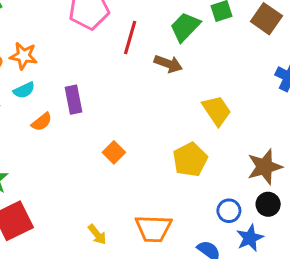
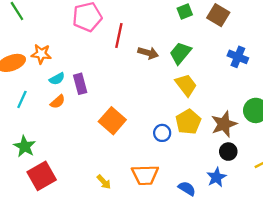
green trapezoid: (185, 27) -> (180, 53), moved
cyan semicircle: (24, 90) -> (57, 79), moved
orange square: (114, 152) -> (112, 121), size x1.6
yellow pentagon: (190, 160) -> (188, 122), moved
blue circle: (229, 211) -> (162, 133), moved

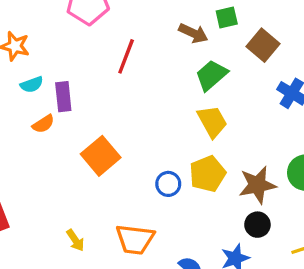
brown square: (218, 15) -> (263, 45), moved
red line: (119, 35) -> (126, 56), moved
brown arrow: (148, 53) -> (193, 33), moved
orange semicircle: (58, 102) -> (43, 124), moved

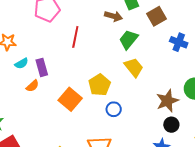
brown square: (263, 45) -> (156, 16), turned 30
yellow pentagon: (208, 174) -> (100, 85), moved

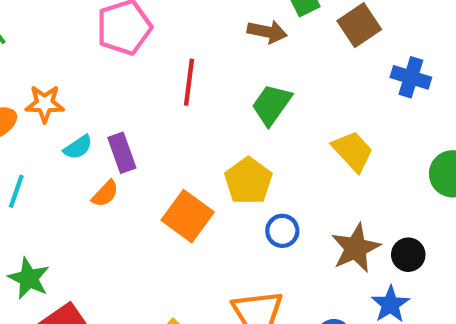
green trapezoid: (128, 40) -> (272, 105), moved
yellow trapezoid: (134, 67) -> (353, 151), moved
brown star: (167, 101) -> (356, 248), moved

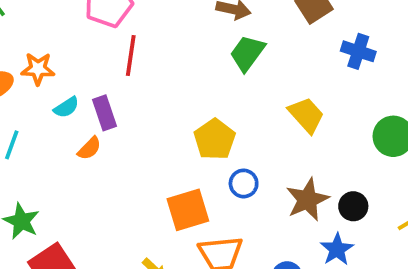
red line: (189, 82) -> (131, 56), moved
green trapezoid: (272, 105) -> (247, 53), moved
orange square: (188, 216) -> (188, 210), moved, turned 36

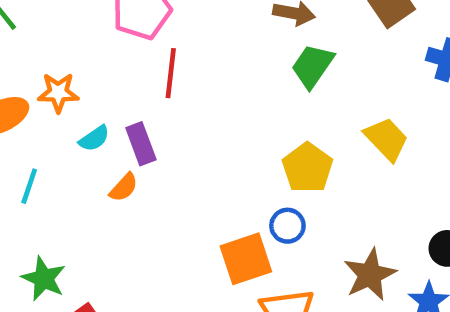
yellow pentagon: (215, 139) -> (307, 168), moved
blue circle: (244, 183) -> (287, 226), moved
brown star: (307, 200) -> (370, 275), moved

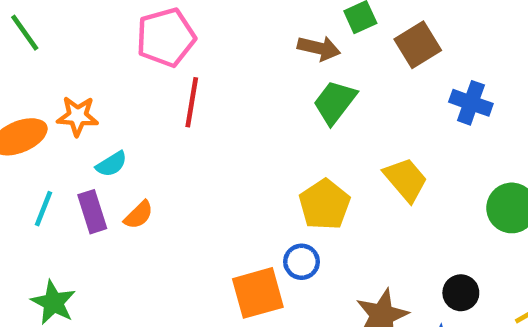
purple rectangle: (141, 144) -> (92, 212), moved

